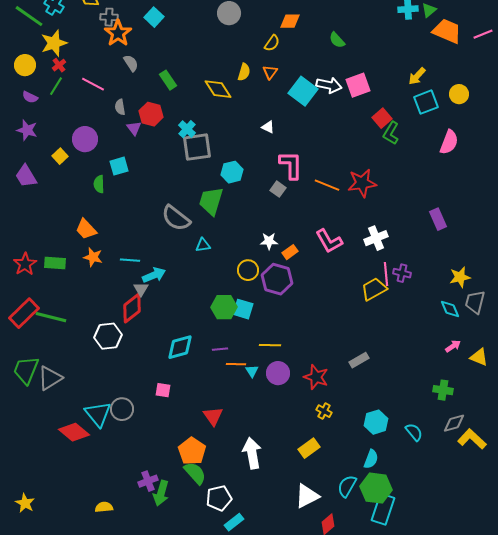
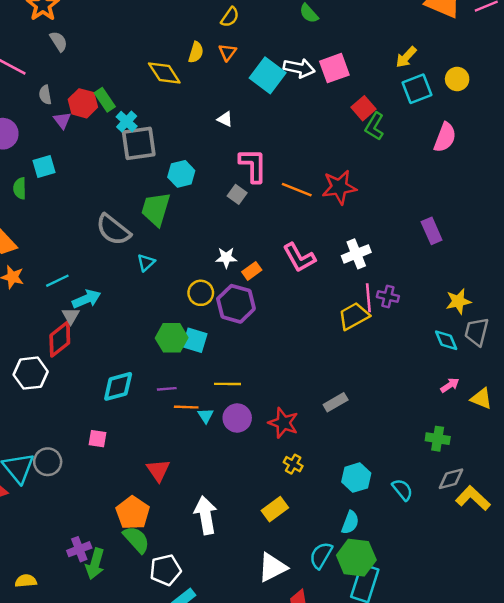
green rectangle: (168, 80) -> (105, 100), moved
cyan triangle: (203, 245) -> (146, 262), turned -35
cyan line: (130, 260) -> (57, 281), turned -30

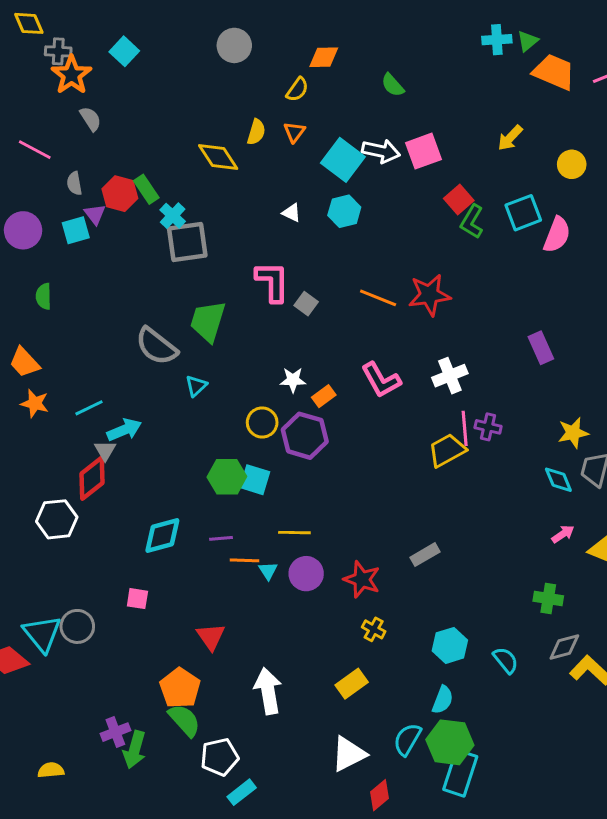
cyan square: (417, 89) -> (523, 213), moved
pink L-shape: (253, 165) -> (272, 282), moved
cyan square: (44, 166) -> (76, 230), moved
cyan hexagon: (181, 174) -> (344, 211), moved

